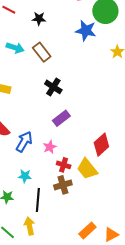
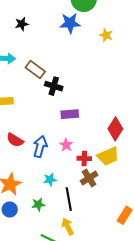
brown rectangle: (42, 52) -> (35, 70), moved
purple rectangle: (61, 118) -> (70, 114), turned 48
yellow trapezoid: (87, 169) -> (108, 156), turned -60

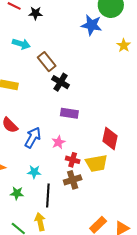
black star: (22, 24) -> (36, 13), moved
red diamond: (115, 129) -> (110, 139), turned -35

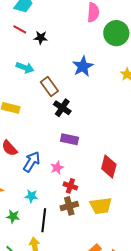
blue star: (92, 25) -> (83, 66), moved, turned 30
yellow trapezoid: (96, 163) -> (101, 206), moved

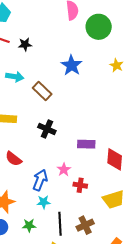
black cross: (62, 108) -> (47, 129), moved
purple rectangle: (70, 139) -> (86, 144), moved
blue arrow: (32, 162) -> (40, 180), moved
brown cross: (69, 206) -> (85, 225), moved

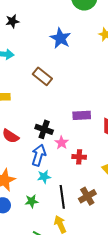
brown rectangle: (42, 91) -> (42, 76), moved
black cross: (47, 129) -> (44, 129), moved

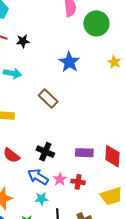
purple rectangle: (82, 115) -> (84, 153), moved
pink star: (62, 143) -> (60, 179), moved
blue arrow: (39, 155) -> (38, 177), turned -80

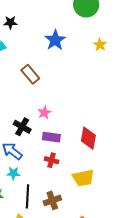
black star: (23, 41) -> (10, 22), moved
purple rectangle: (84, 153) -> (51, 137), moved
pink star: (60, 179) -> (44, 113), moved

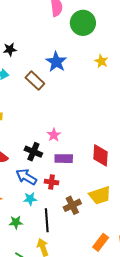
brown rectangle: (30, 74) -> (35, 81), moved
red cross: (52, 160) -> (51, 182), moved
brown cross: (52, 200) -> (72, 205), moved

